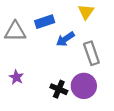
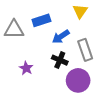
purple star: (16, 77) -> (26, 68), moved
black cross: (59, 89) -> (60, 60), moved

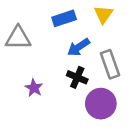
blue rectangle: (41, 20) -> (64, 18), moved

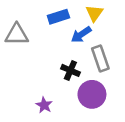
blue arrow: (79, 47) -> (81, 35), moved
purple star: (34, 88) -> (44, 105), moved

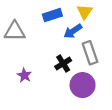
black cross: (70, 70) -> (63, 64), turned 35
purple star: (44, 105) -> (24, 75), moved

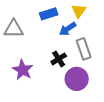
purple star: (24, 75) -> (23, 70), size x1.5

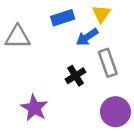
purple star: (23, 70) -> (34, 108), moved
purple circle: (77, 79) -> (115, 112), moved

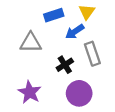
gray triangle: (18, 37) -> (31, 43), moved
purple circle: (115, 112) -> (79, 93), moved

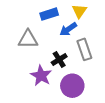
purple star: (30, 92) -> (41, 76), moved

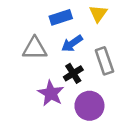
blue arrow: (68, 29) -> (72, 43), moved

